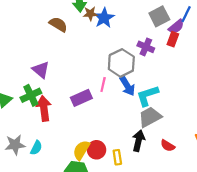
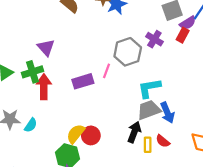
blue arrow: (127, 86) -> (167, 113), moved
yellow rectangle: (117, 157) -> (148, 145), moved

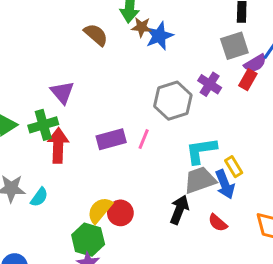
pink line: (106, 71) -> (144, 139), moved
yellow rectangle: (148, 145) -> (234, 167), moved, turned -32

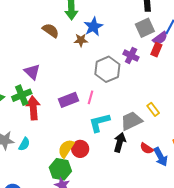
brown star: (142, 27) -> (81, 40), moved
cyan L-shape: (201, 151) -> (99, 123), moved
blue arrow: (225, 184) -> (161, 157), moved

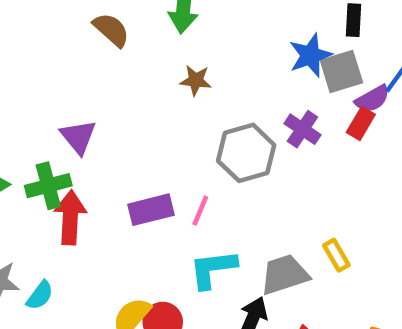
blue star: (93, 27) -> (310, 55), moved
brown semicircle: (51, 30) -> (111, 30), moved

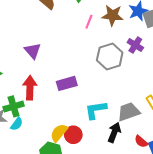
brown star: (196, 80) -> (112, 15), moved, size x1.5
green cross: (48, 186) -> (14, 106), moved
pink line: (200, 210) -> (89, 22), moved

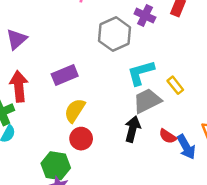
purple triangle: (33, 51) -> (16, 39), turned 36
cyan L-shape: (96, 110) -> (141, 73), moved
yellow semicircle: (59, 133) -> (75, 110), moved

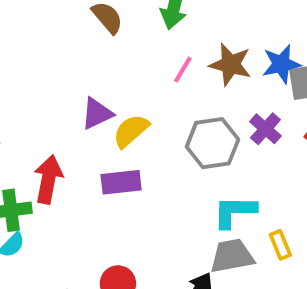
purple triangle: (16, 39) -> (97, 113), moved
yellow semicircle: (75, 110) -> (131, 131), moved

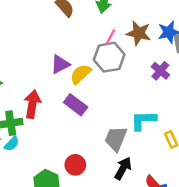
gray hexagon: (212, 143) -> (109, 57), moved
purple rectangle: (121, 182) -> (76, 105), turned 45
gray trapezoid: (232, 256) -> (116, 139), moved, turned -56

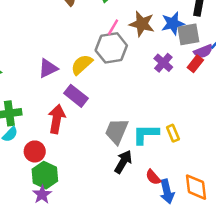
purple triangle: (60, 64) -> (48, 68), moved
red arrow: (32, 104) -> (57, 119), moved
cyan L-shape: (143, 120) -> (146, 134), moved
red circle: (75, 165) -> (35, 151), moved

